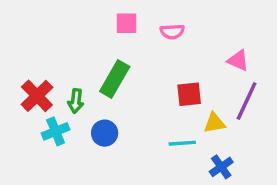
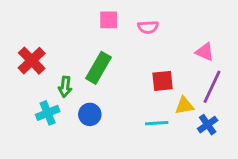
red cross: (37, 96) -> (32, 61), moved
blue cross: (221, 167) -> (208, 125), moved

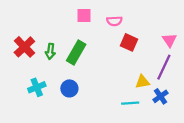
pink triangle: (205, 52) -> (169, 40), moved, turned 32
red square: (163, 81) -> (129, 42), moved, turned 30
green arrow: (65, 87) -> (50, 51), moved
cyan line: (157, 123) -> (130, 103), moved

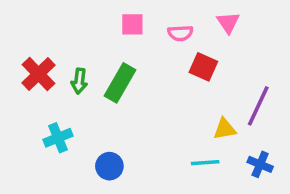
pink triangle: (169, 40) -> (228, 23), moved
blue circle: (69, 88) -> (109, 166), moved
blue cross: (160, 96) -> (260, 164), moved, turned -32

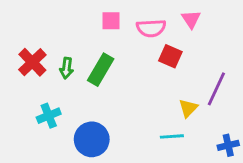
pink semicircle: (180, 33) -> (151, 28), size x1.4
yellow triangle: (225, 129) -> (188, 108), turned -36
blue cross: (260, 164) -> (228, 145), moved, turned -36
blue circle: (109, 166) -> (92, 139), size x1.5

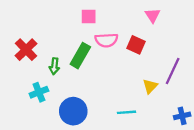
pink semicircle: (151, 28) -> (106, 40), moved
green arrow: (66, 68) -> (54, 66), moved
cyan line: (172, 136) -> (126, 112), moved

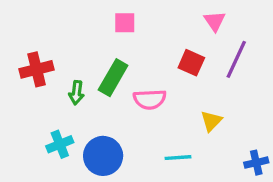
pink semicircle: (106, 40) -> (150, 99), moved
red cross: (26, 50) -> (37, 69), turned 30
purple line: (173, 71) -> (236, 59), moved
cyan cross: (39, 92) -> (60, 144), moved

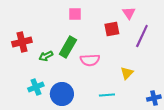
red square: (191, 63) -> (112, 29), moved, turned -35
green arrow: (76, 93) -> (46, 56), turned 56

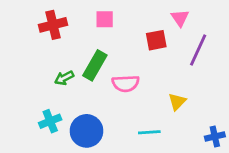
red cross: (22, 42) -> (53, 25), moved

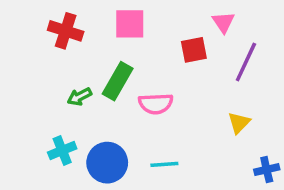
pink square: (105, 19) -> (130, 24), size x1.4
red cross: (53, 25) -> (66, 31), turned 32
yellow triangle: (177, 102) -> (239, 123), moved
cyan line: (149, 132) -> (164, 164), moved

